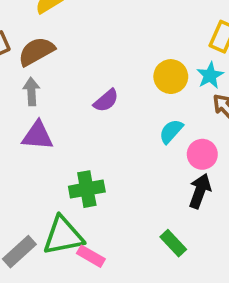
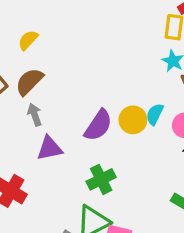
yellow circle: (171, 77) -> (133, 120), moved
purple semicircle: (106, 101) -> (98, 125), moved, size x1.5

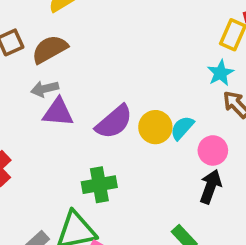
gray arrow: (35, 115) -> (45, 89), turned -100
purple triangle: (50, 148) -> (58, 112), moved

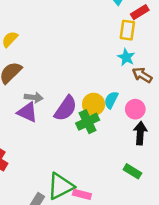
gray arrow: (45, 89) -> (34, 97), moved, turned -144
purple triangle: (58, 112) -> (27, 112), turned 35
green cross: (99, 185) -> (88, 122), moved

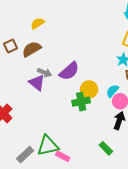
cyan semicircle: (111, 100) -> (112, 91), moved
purple semicircle: (66, 108) -> (69, 71), moved

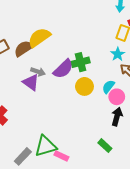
yellow semicircle: (37, 23) -> (39, 38), moved, size x1.6
green cross: (81, 102) -> (81, 62), moved

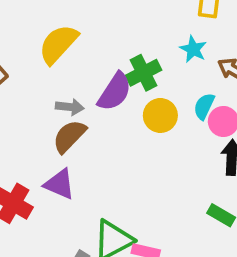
brown semicircle: (24, 48) -> (69, 136), moved
cyan star: (118, 54) -> (193, 49), moved
purple triangle: (31, 82) -> (60, 184), moved

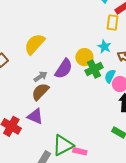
green cross: (144, 73) -> (94, 69), moved
gray arrow: (70, 107) -> (40, 77), turned -40
yellow circle: (160, 115) -> (84, 57), moved

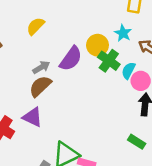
yellow semicircle: (35, 44) -> (36, 26), size x0.7
green cross: (94, 69) -> (109, 61), turned -30

